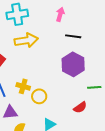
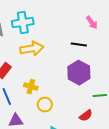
pink arrow: (60, 14) -> (92, 23), moved, turned 128
yellow cross: (23, 86) -> (31, 87), moved

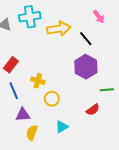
black line: (79, 45) -> (86, 39), turned 42
yellow arrow: (32, 49) -> (59, 29), moved

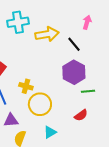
pink arrow: (99, 17) -> (87, 22), turned -128
green line: (107, 90) -> (88, 91), moved
yellow circle: (52, 99) -> (40, 104), size x1.5

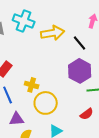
cyan cross: (18, 22) -> (24, 21), turned 30

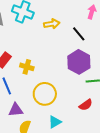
yellow arrow: (53, 33) -> (52, 24), size x0.7
yellow cross: (32, 85) -> (27, 67), moved

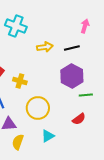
yellow arrow: (52, 24) -> (45, 47), moved
black line: (79, 34) -> (72, 48), turned -63

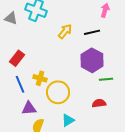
yellow arrow: (45, 47) -> (65, 31), turned -42
yellow cross: (20, 81) -> (40, 78), moved
red semicircle: (79, 119) -> (99, 103), turned -152

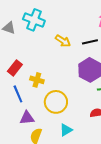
yellow arrow: (65, 31) -> (63, 41), turned 84
yellow cross: (40, 78) -> (37, 80), moved

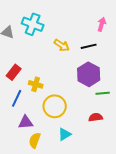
blue line: (18, 94) -> (17, 98), turned 48

